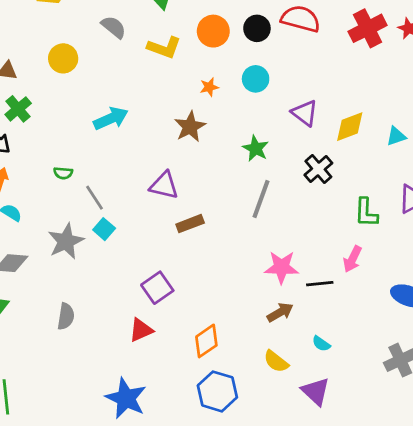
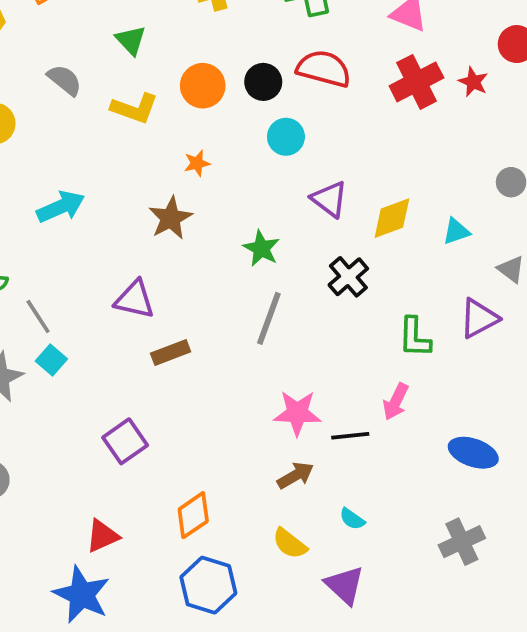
cyan circle: (256, 79) -> (286, 137), moved
red triangle: (141, 330) -> (102, 536), moved

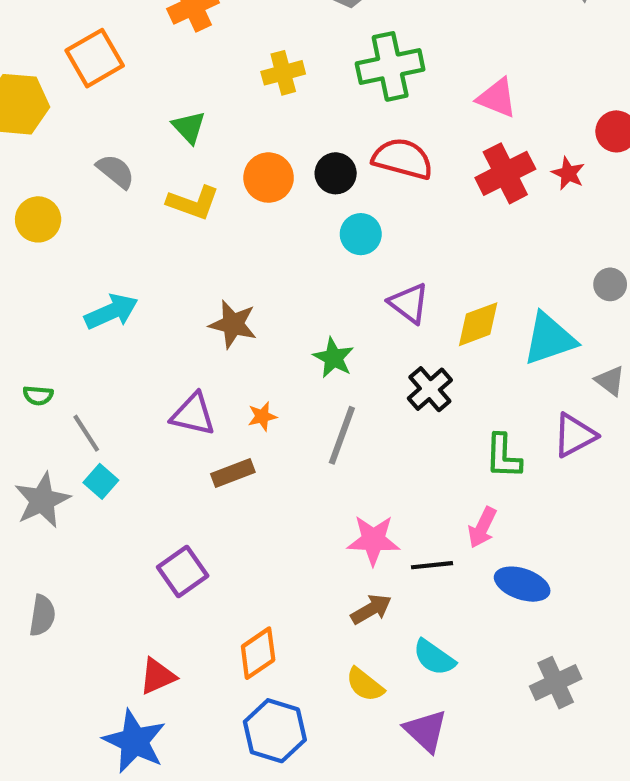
orange star: (197, 163) -> (262, 416), moved
brown star: (171, 218) -> (233, 324), turned -30
cyan triangle: (456, 231) -> (549, 339), size x1.8
blue ellipse: (473, 453) -> (522, 584), moved
cyan semicircle: (352, 519) -> (434, 657), size x1.5

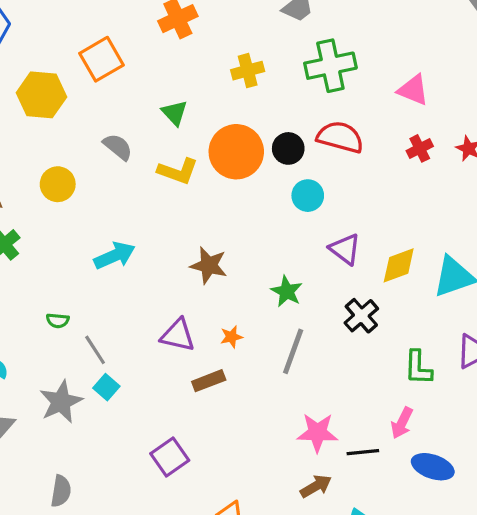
red cross: (505, 173) -> (420, 148), size x0.6
orange circle: (269, 178) -> (236, 152), size x1.4

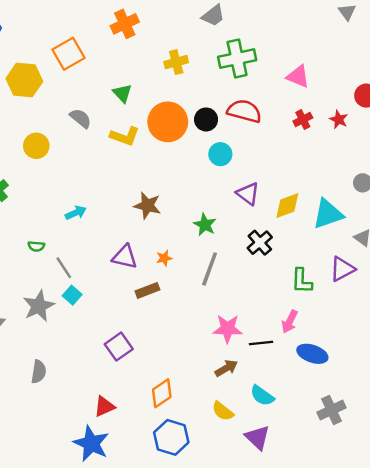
cyan arrow: (115, 256) -> (76, 213), moved, size x0.7

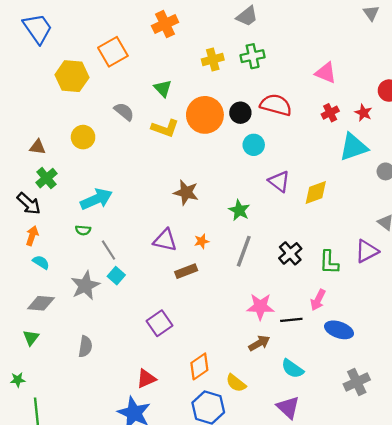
green cross: (237, 59) -> (253, 56), moved, size x0.7
cyan arrow: (76, 213) -> (96, 199), moved, size x1.6
cyan triangle: (328, 214) -> (353, 147), moved
black cross: (260, 243) -> (290, 253), moved
yellow semicircle: (223, 411) -> (236, 383), moved

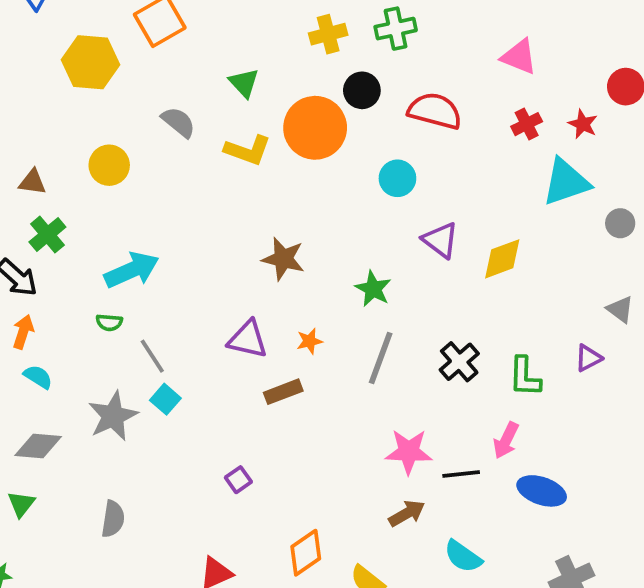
black circle: (240, 113) -> (362, 90), moved
purple triangle: (367, 251) -> (588, 358), size x0.7
purple square: (159, 323) -> (238, 480), size x0.6

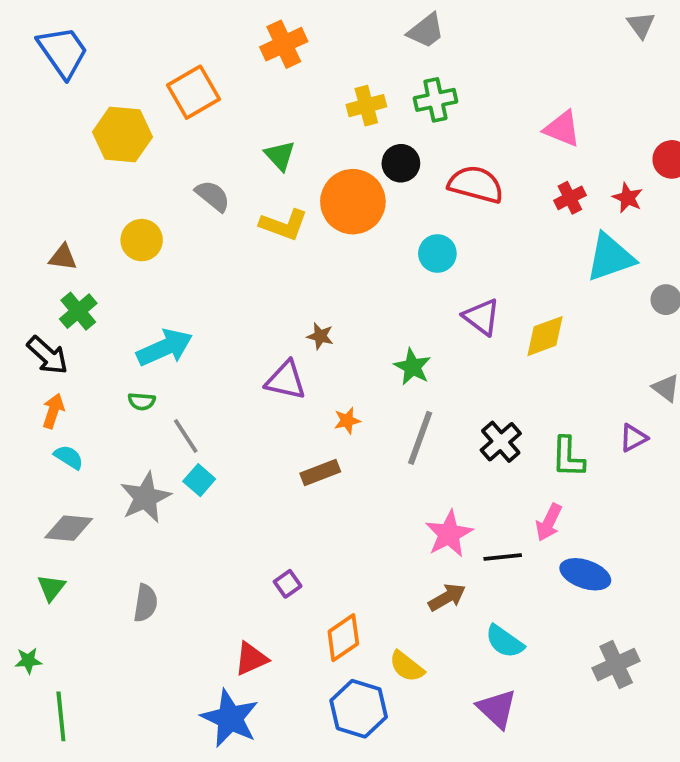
brown star: (283, 259) -> (320, 336), size x0.6
purple triangle: (248, 339) -> (286, 380), moved
pink star: (409, 452) -> (449, 534), turned -30
purple square: (238, 480) -> (288, 584), moved

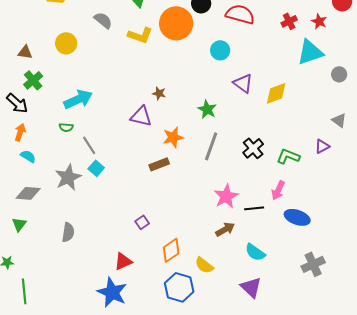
orange star: (347, 421) -> (173, 137), size x1.5
green L-shape: (568, 457) -> (288, 156), turned 110

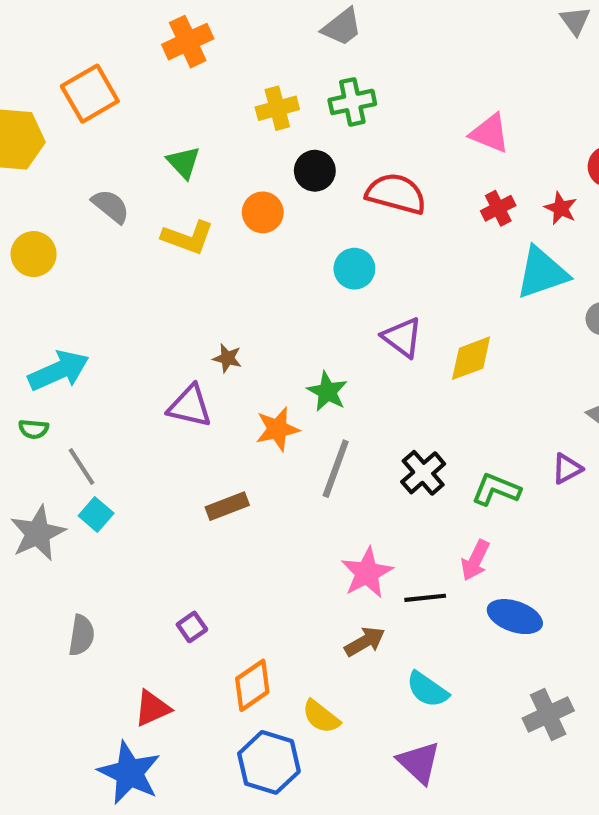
orange circle: (176, 23) -> (263, 212), size x0.6
orange star: (173, 137) -> (277, 429), moved
gray semicircle: (68, 232) -> (81, 635), moved

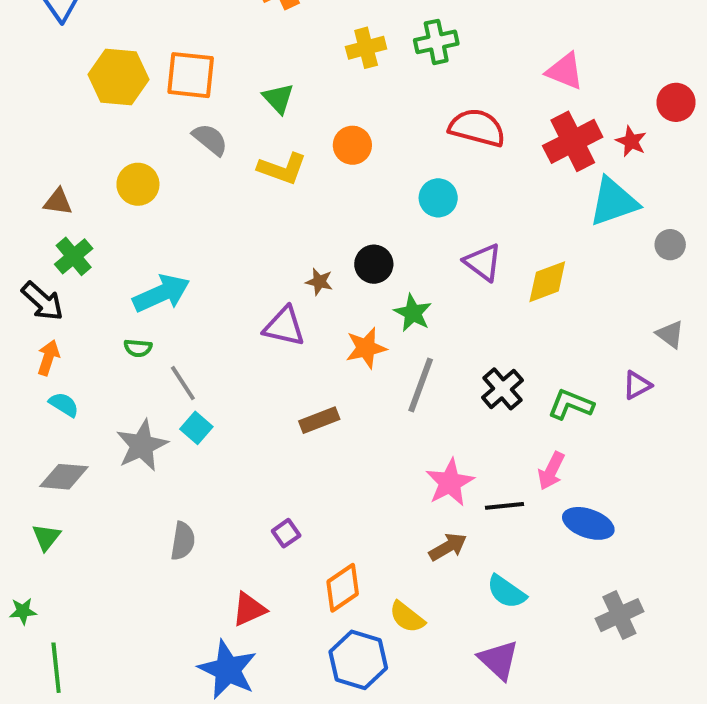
orange square: (90, 94) -> (191, 75), moved, turned 36
black circle: (315, 171) -> (374, 264), moved
red cross: (498, 208) -> (573, 141), size x1.8

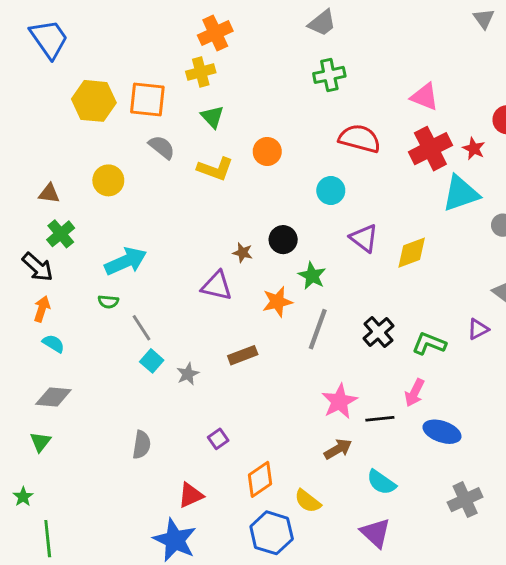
yellow cross: (366, 48) -> (201, 72), moved
gray star: (142, 445) -> (188, 374), moved, size x0.6
green star: (23, 611) -> (23, 497), turned -30

